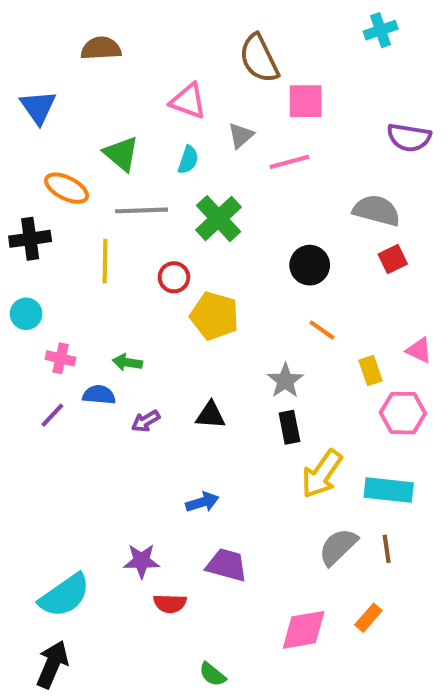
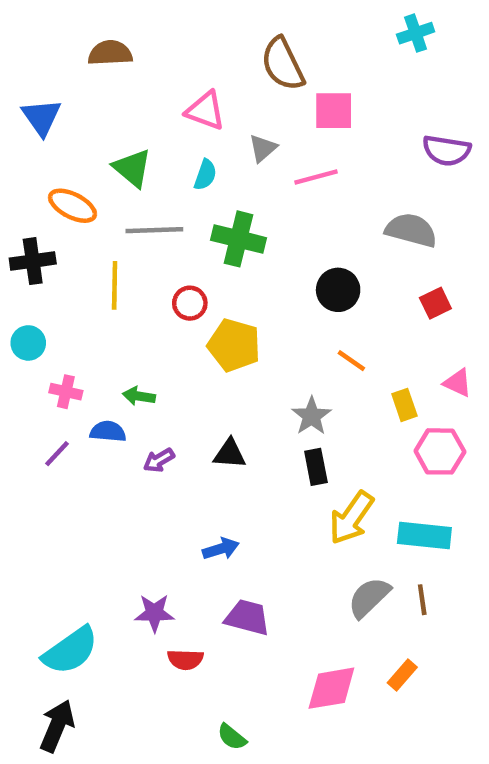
green cross: (219, 219) -> (239, 239), turned -33
red square: (393, 259) -> (435, 303), moved

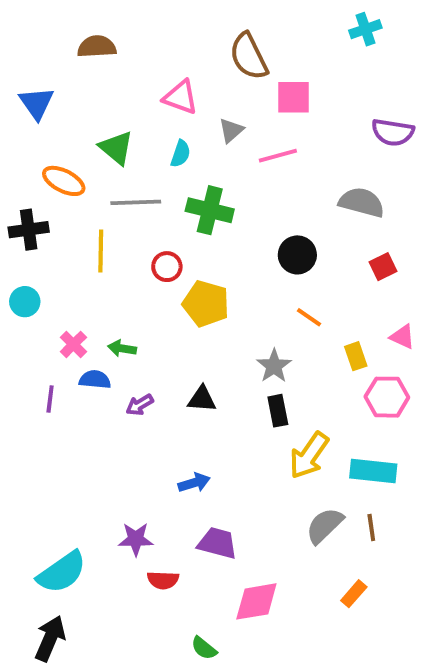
pink cross: (66, 392) -> (73, 344), moved, turned 32
purple line: (57, 454) -> (50, 399), turned -36
pink diamond: (331, 688) -> (256, 601), moved

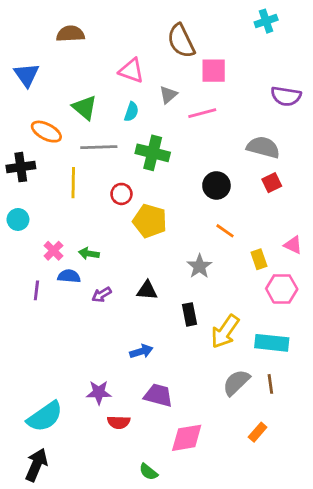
red square: (383, 267) -> (272, 183), moved
black rectangle: (278, 411) -> (190, 314), moved

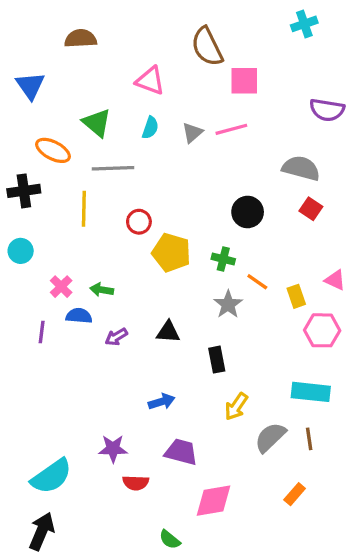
gray triangle: (168, 95) -> (192, 133), moved
green cross: (153, 153) -> (223, 259), moved, size x0.6
red square: (272, 183) -> (311, 209), turned -30
orange line: (225, 231) -> (257, 282), moved
yellow arrow: (225, 331) -> (236, 407), moved, size x0.7

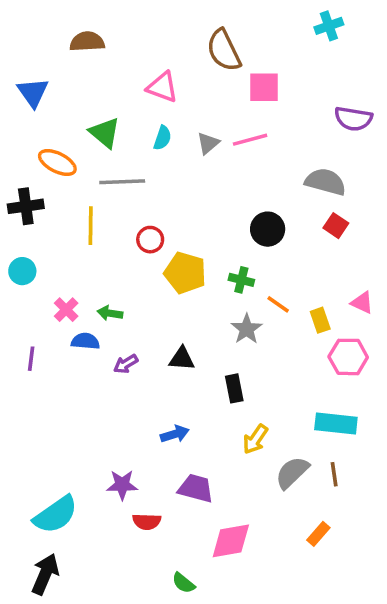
purple line: (42, 332) -> (31, 359), moved

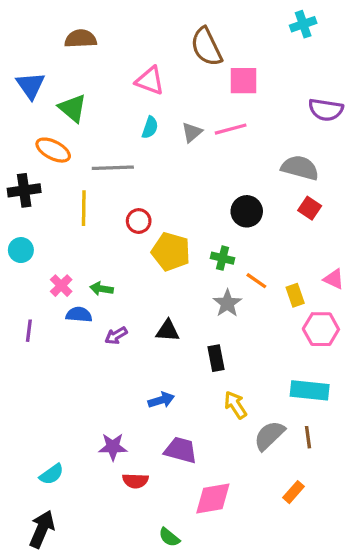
green triangle: (105, 133) -> (72, 108), moved
yellow arrow: (255, 439) -> (235, 405), turned 112
cyan semicircle: (56, 515) -> (52, 474), size x0.6

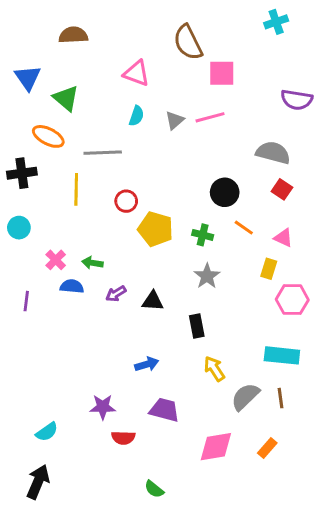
pink triangle: (334, 279) -> (283, 238), moved
orange line: (256, 281) -> (244, 228), moved
yellow rectangle: (295, 295) -> (269, 269), turned 36
purple arrow: (116, 336) -> (116, 294), moved
pink diamond: (213, 498) -> (216, 447), moved

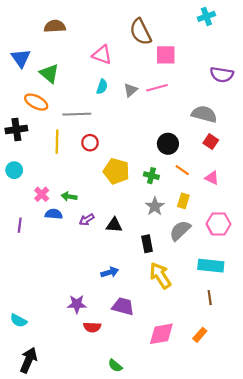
red circle: (126, 201) -> (90, 143), moved
yellow rectangle: (269, 269) -> (183, 201), moved
yellow arrow: (214, 369) -> (160, 276), size x1.4
gray semicircle: (245, 397) -> (180, 231), moved
cyan semicircle: (47, 432) -> (19, 321), moved, turned 63

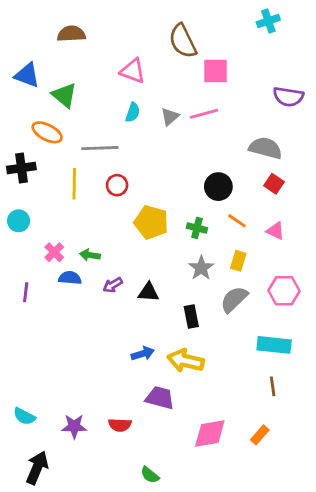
blue triangle: (21, 58) -> (27, 75), turned -35
yellow arrow: (160, 276) -> (186, 361), moved, turned -44
purple star: (77, 304) -> (74, 426), moved

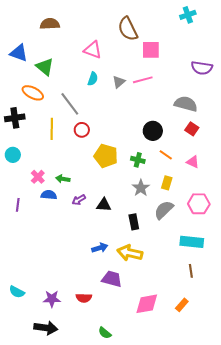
gray line: (100, 148) -> (70, 104), turned 55
black arrow: (37, 468) -> (46, 328), moved, turned 75

